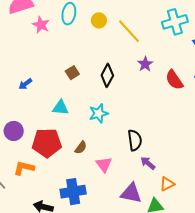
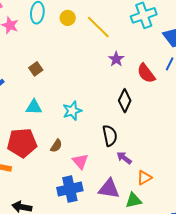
brown square: (72, 73) -> (36, 69), moved
black diamond: (107, 75) -> (125, 101), moved
blue cross: (73, 192) -> (70, 189), moved

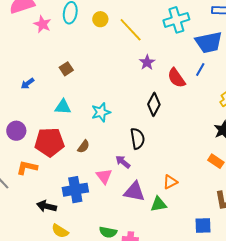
purple arrow: (124, 158) -> (123, 162), moved
pink triangle: (80, 161) -> (104, 176), moved
blue cross: (70, 189) -> (75, 190), moved

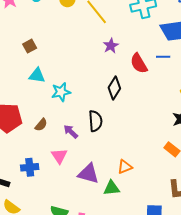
blue line: (200, 69) -> (163, 57), turned 56
cyan triangle: (63, 107) -> (37, 76), moved
purple arrow: (123, 162) -> (71, 132), moved
blue cross: (75, 190) -> (30, 167), size x0.7

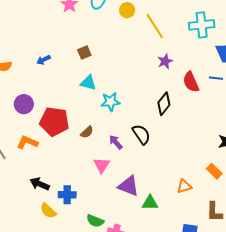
black semicircle: (95, 121) -> (141, 134), turned -35
blue cross: (30, 167) -> (67, 195), moved
orange triangle: (125, 167) -> (184, 186), moved

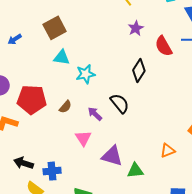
brown square: (84, 53) -> (55, 28), size x1.6

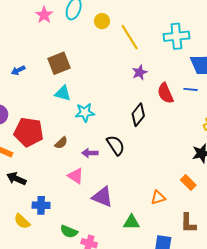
purple arrow: (95, 114) -> (90, 153), turned -49
pink triangle: (83, 138) -> (76, 176), turned -30
black arrow: (23, 163) -> (16, 179), moved
green triangle: (135, 171) -> (131, 222), moved

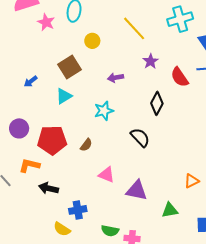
yellow circle: (102, 21) -> (92, 41), moved
cyan triangle: (63, 93) -> (64, 96), moved, turned -36
purple arrow: (90, 153) -> (116, 78), moved

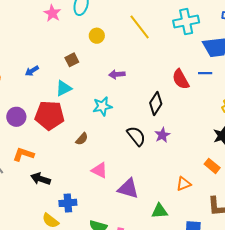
purple star: (150, 61) -> (162, 135), moved
brown square: (70, 67) -> (72, 60), size x0.6
red pentagon: (52, 140) -> (50, 115), moved

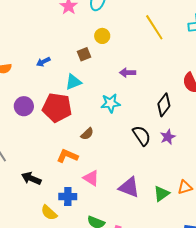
yellow circle: (97, 36) -> (102, 36), moved
orange L-shape: (23, 154) -> (67, 156), moved
pink triangle: (99, 170) -> (91, 178), moved
black arrow: (41, 179) -> (31, 178), moved
green triangle: (160, 211) -> (162, 194), moved, turned -36

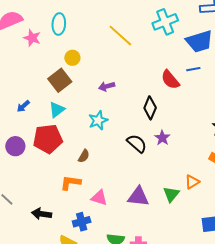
brown square: (84, 54) -> (60, 80), size x1.6
blue arrow: (43, 62) -> (23, 106), moved

